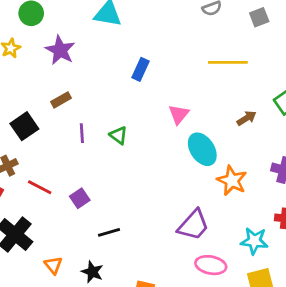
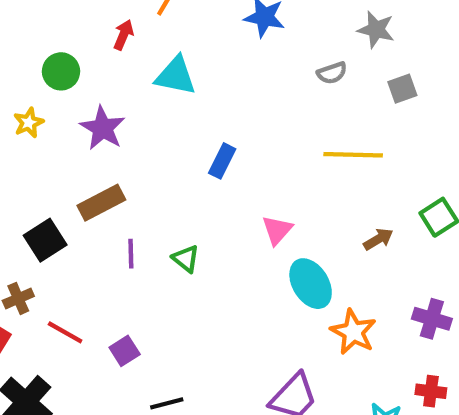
brown rectangle: (61, 100) -> (101, 203), size x1.5

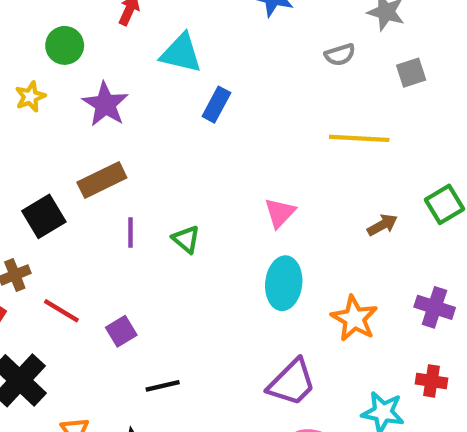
blue rectangle: (222, 161) -> (216, 105), moved
cyan ellipse: (311, 284) -> (284, 283), moved, turned 36

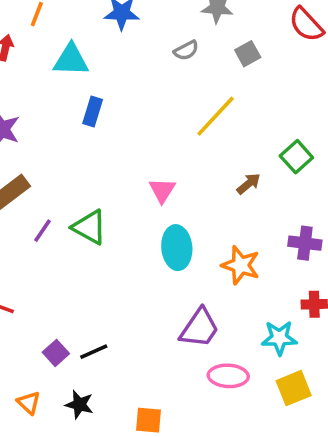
cyan triangle: (181, 53) -> (71, 60), moved
yellow line: (359, 138) -> (216, 116), turned -39
purple line: (131, 233) -> (43, 231), turned 45
green triangle: (186, 239) -> (89, 227), size x1.5
purple square: (121, 331) -> (56, 353), moved

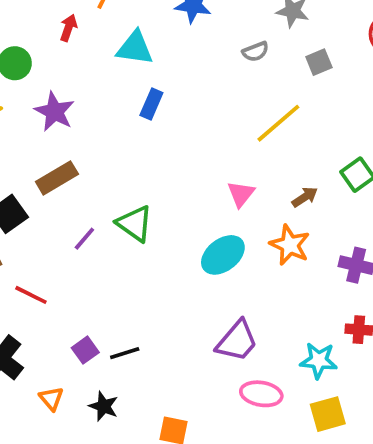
pink triangle: (162, 190) -> (241, 194), moved
purple line: (43, 231) -> (84, 239), moved
cyan ellipse: (177, 248) -> (223, 255), turned 51
orange star: (241, 265) -> (290, 245), moved

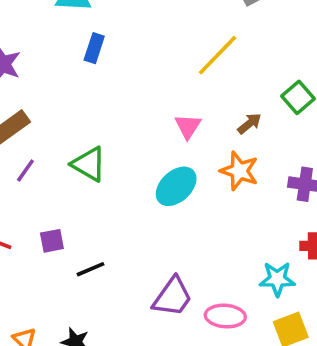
purple line: (84, 239) -> (25, 171), moved
purple trapezoid: (237, 341) -> (172, 297), moved
purple square: (85, 350) -> (52, 241), moved, turned 30
black line: (125, 353) -> (90, 269), moved

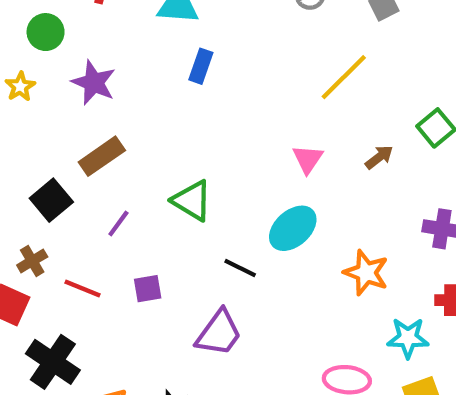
purple line: (25, 171) -> (118, 223), moved
orange star: (239, 171) -> (366, 273), moved
black line: (90, 269) -> (240, 268), moved, turned 48
purple trapezoid: (172, 297) -> (219, 333), moved

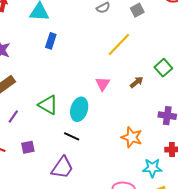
cyan ellipse: (293, 228) -> (79, 109), moved, turned -30

